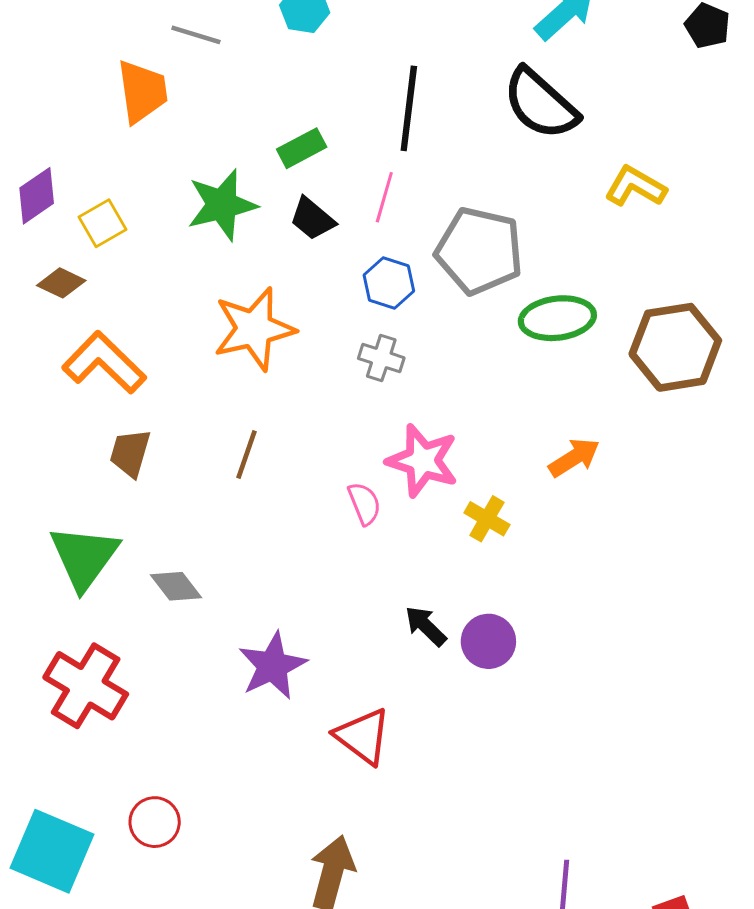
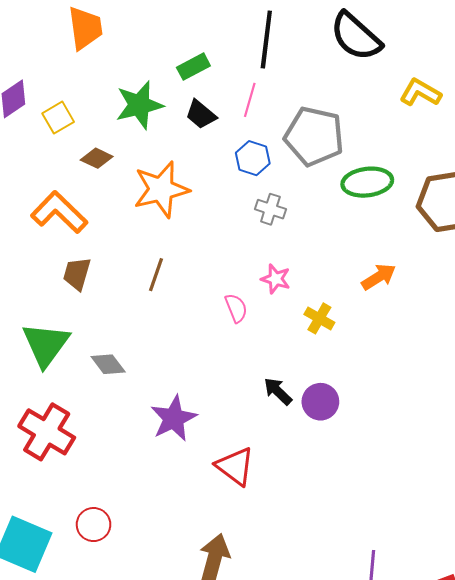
brown diamond: (61, 283) -> (97, 158), moved
gray cross: (381, 358) -> (270, 209), moved
pink star: (423, 461) -> (276, 279), size x0.6

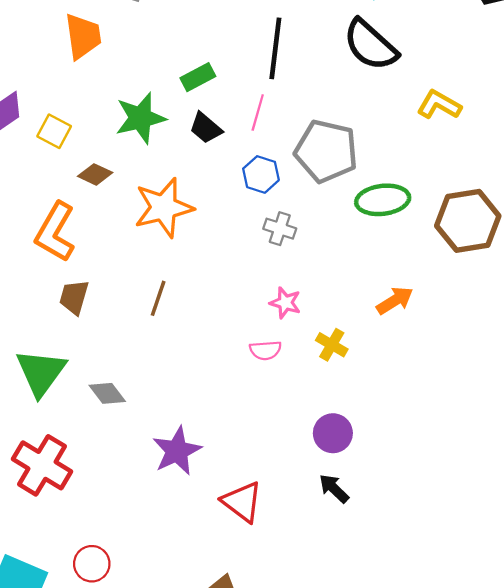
yellow square: (58, 118) -> (54, 131), turned -32
orange L-shape: (59, 212) -> (55, 232), turned -104
pink semicircle: (236, 308) -> (265, 350), moved, turned 108
black arrow: (278, 391) -> (334, 489), moved

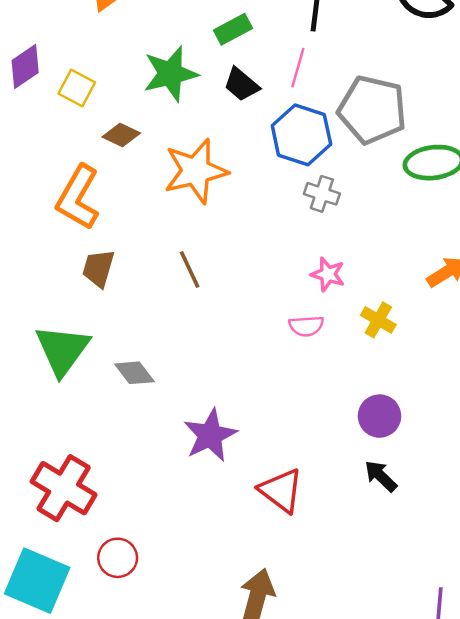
blue hexagon: (261, 174) -> (301, 135), size x1.5
brown line: (158, 298) -> (190, 269), turned -44
red cross: (42, 465) -> (64, 488), moved

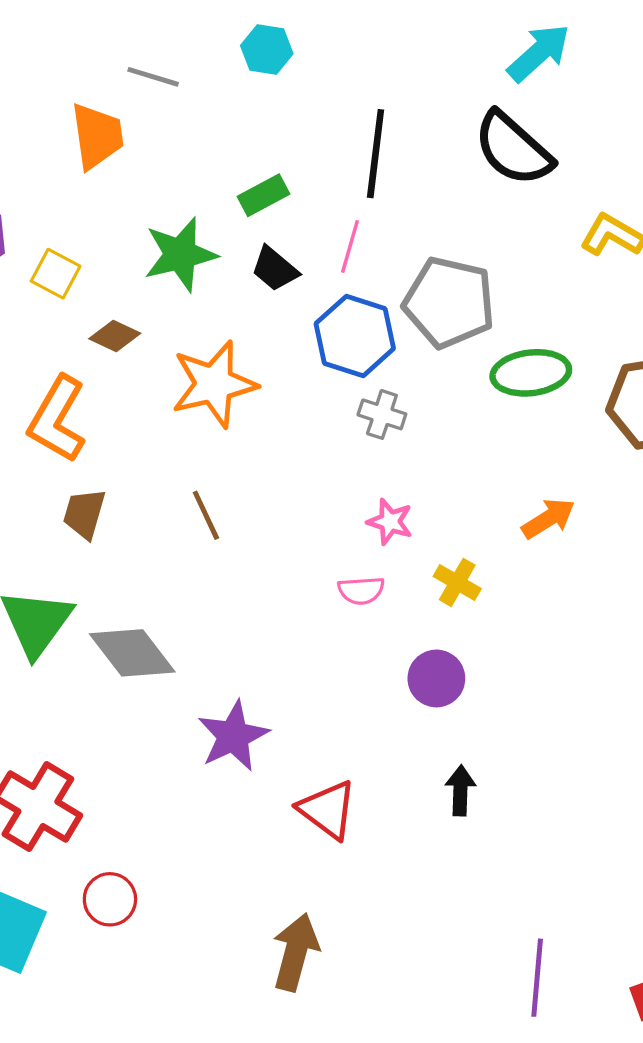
gray diamond: (134, 373) -> (132, 653), size x1.6
purple circle: (380, 416) -> (436, 678), moved
black arrow: (381, 476) -> (460, 790), turned 48

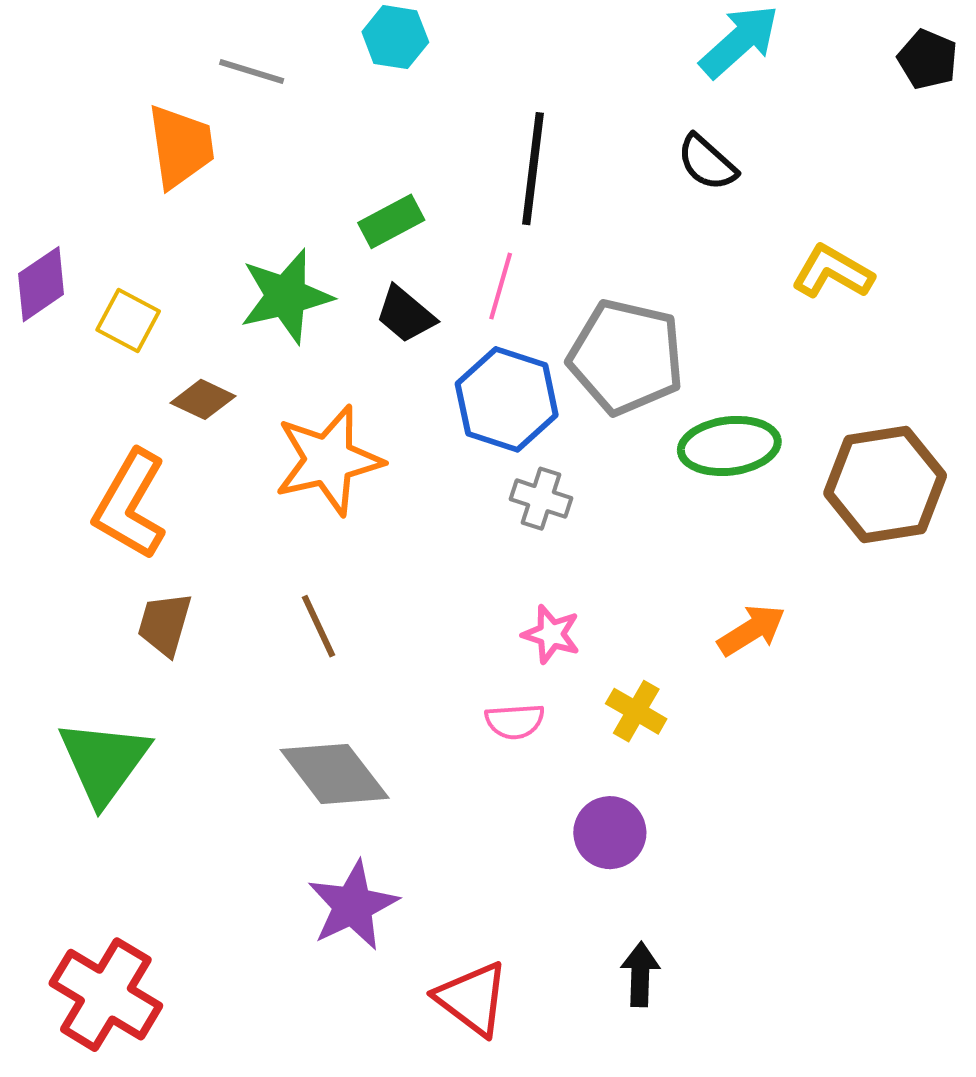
black semicircle: (513, 149) -> (707, 163), size x0.6
gray diamond: (132, 653) -> (335, 774), moved

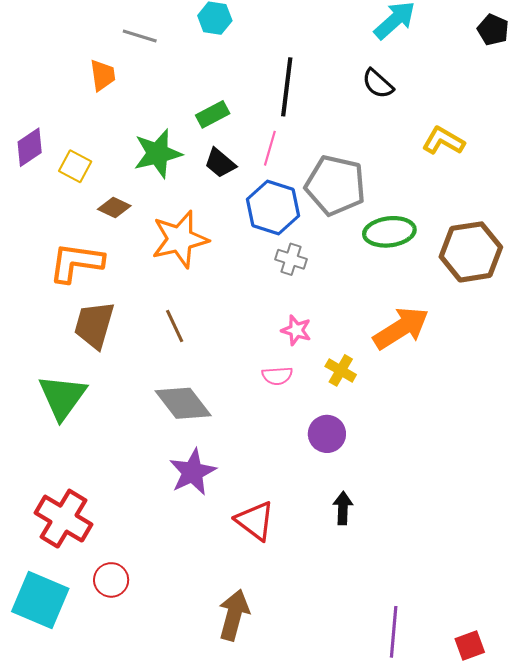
orange trapezoid: (181, 146) -> (103, 75), size x0.7
orange L-shape: (130, 505) -> (76, 263), turned 68
brown trapezoid: (165, 624) -> (94, 325), size x1.4
orange arrow: (752, 630) -> (401, 328), size x1.6

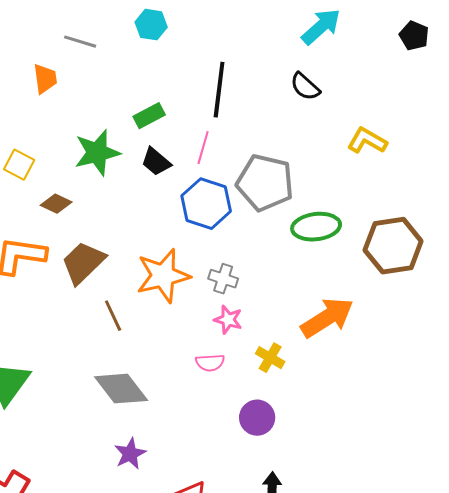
orange star: (180, 239) -> (163, 276), moved
gray cross: (291, 259) -> (223, 279), moved
brown trapezoid: (94, 325) -> (83, 263), moved, turned 30
purple star: (193, 472) -> (130, 454), size x0.7

